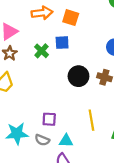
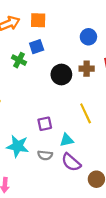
cyan star: (17, 134) -> (18, 146), turned 30
gray semicircle: (42, 140) -> (45, 155), moved

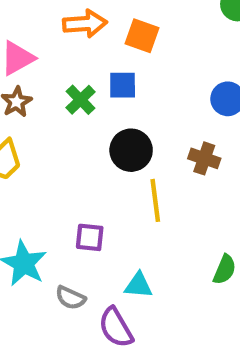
black circle: (61, 74) -> (131, 150), moved
yellow line: (86, 113) -> (155, 200), moved
cyan triangle: (67, 140) -> (138, 285), moved

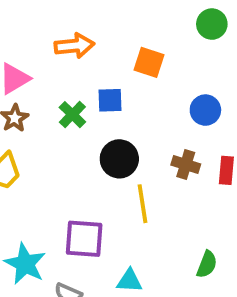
orange square: (142, 36) -> (149, 62), moved
purple square: (90, 237) -> (84, 239), size x1.5

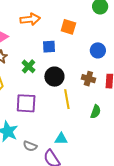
green cross: (72, 115) -> (28, 66), moved
purple square: (84, 239) -> (26, 103), moved
green semicircle: (207, 264) -> (96, 112), moved

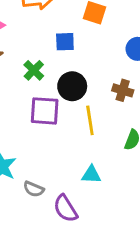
purple square: (26, 103) -> (45, 111), moved
cyan triangle: (61, 139) -> (91, 175), moved

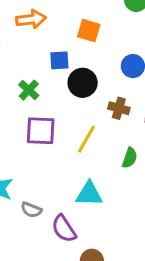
black circle: (72, 86) -> (83, 83), moved
yellow line: (90, 120) -> (86, 139), turned 40
cyan triangle: (91, 175) -> (89, 194), size x1.4

